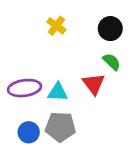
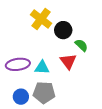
yellow cross: (56, 26) -> (41, 19), size x1.5
black circle: (110, 29) -> (63, 30), moved

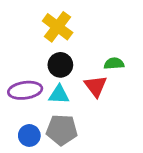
black circle: (63, 30) -> (60, 65), moved
green semicircle: (81, 45) -> (114, 63), turned -48

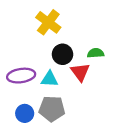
black circle: (60, 65) -> (63, 54), moved

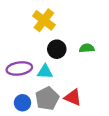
red triangle: (80, 72) -> (73, 97), moved, turned -30
gray pentagon: (52, 109) -> (47, 98), turned -30

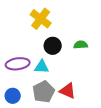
blue circle: (22, 103) -> (13, 96), moved

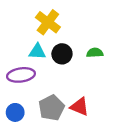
cyan triangle: (42, 67) -> (37, 52), moved

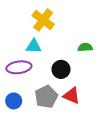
black circle: (62, 54) -> (61, 69), moved

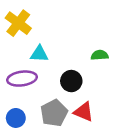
yellow cross: (43, 20) -> (18, 23), moved

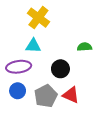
yellow cross: (18, 23) -> (38, 18), moved
blue circle: (16, 118) -> (18, 91), moved

